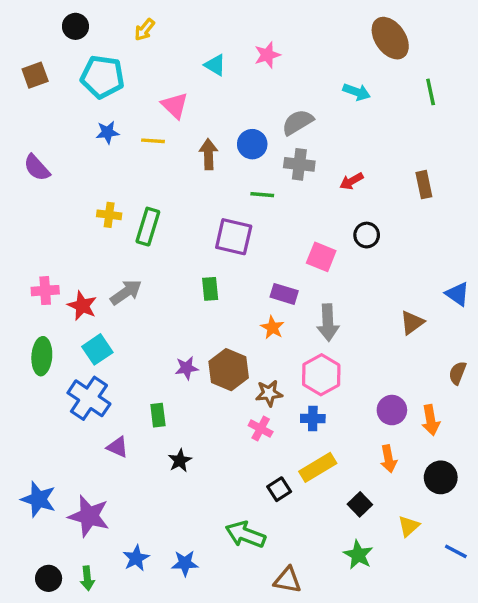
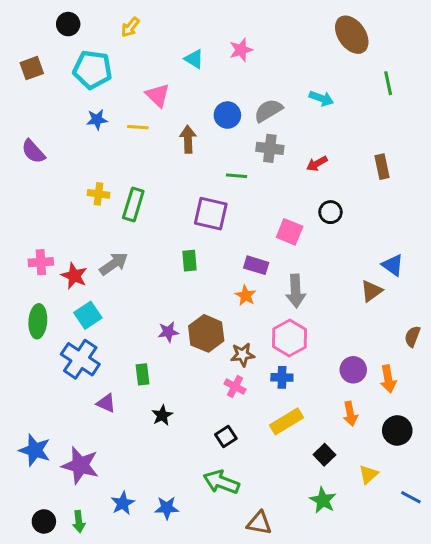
cyan arrow: (357, 92) -> (321, 98), moved
blue circle: (252, 144) -> (227, 115), moved
blue triangle: (458, 294) -> (393, 265), moved
black square: (279, 489) -> (226, 437), moved

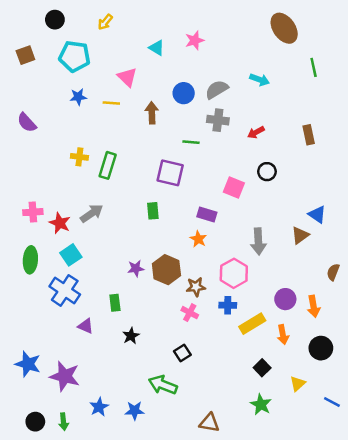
gray arrow: (296, 291) -> (258, 241), moved
yellow rectangle: (287, 421) -> (252, 324), moved
green arrow: (221, 482) -> (163, 385), moved

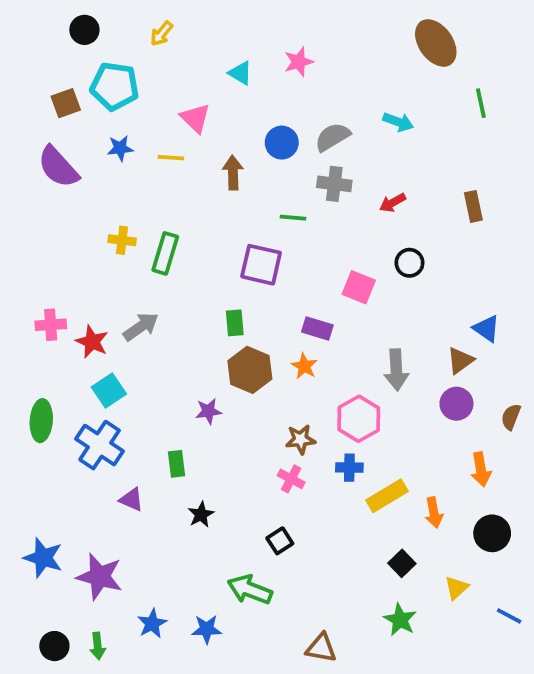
brown square: (25, 55) -> (66, 103), moved
purple semicircle: (27, 123) -> (58, 167), moved, size x1.4
green ellipse: (30, 260) -> (41, 421), moved
brown hexagon: (166, 270) -> (250, 370), moved
purple circle: (285, 299) -> (456, 404), moved

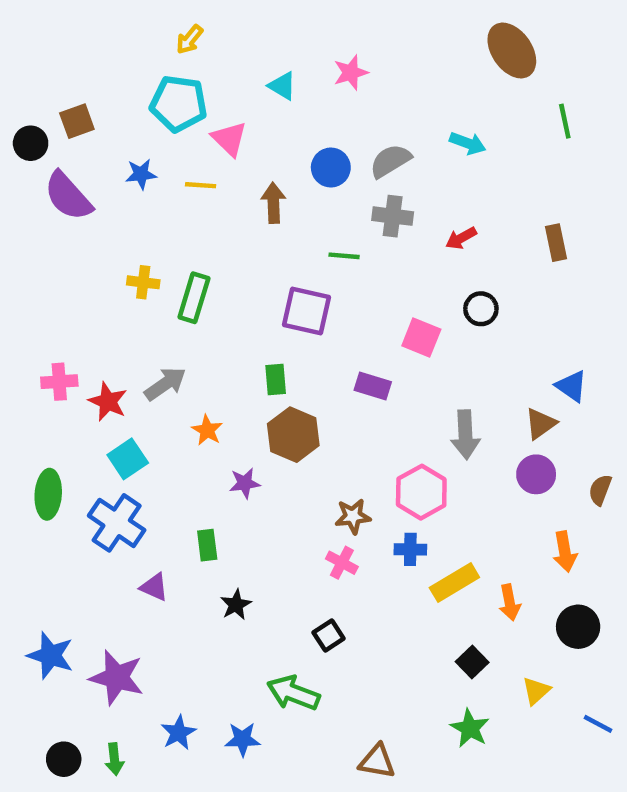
black circle: (84, 30) -> (31, 143), moved
cyan pentagon: (115, 86) -> (178, 103), moved
orange star: (304, 366) -> (207, 430), moved

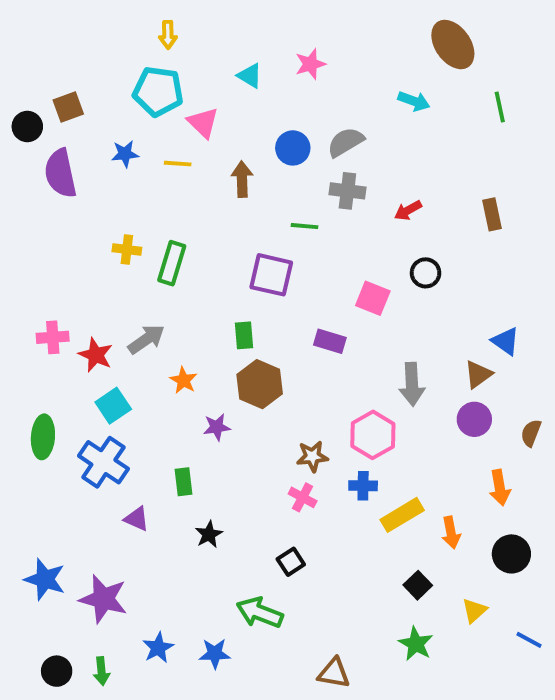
yellow arrow: (190, 39) -> (168, 35), turned -40
cyan arrow: (468, 143) -> (414, 101), moved
purple semicircle: (68, 196) -> (61, 173), turned 30

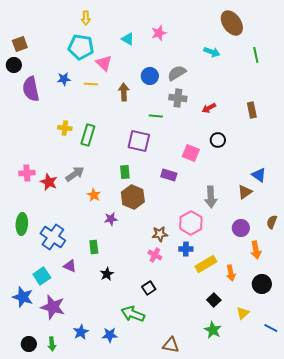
brown square: (68, 107) -> (20, 44), moved
cyan square: (113, 406) -> (42, 276), moved
purple circle: (474, 419) -> (241, 228), moved

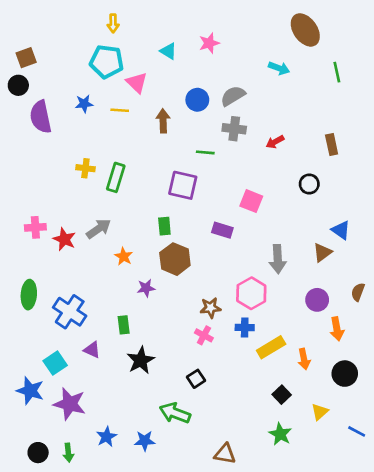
black circle: (218, 140) -> (309, 184), moved
black star: (107, 274) -> (141, 360), size x1.5

